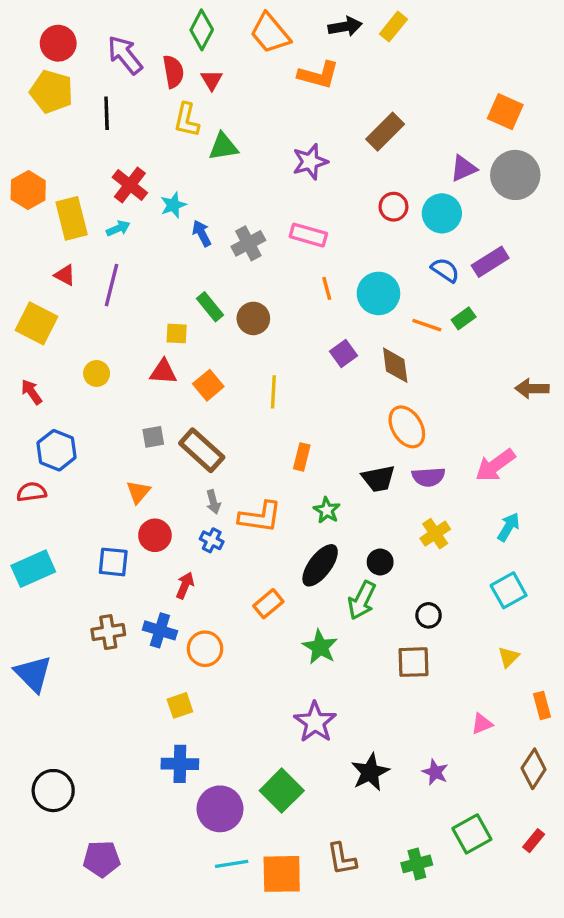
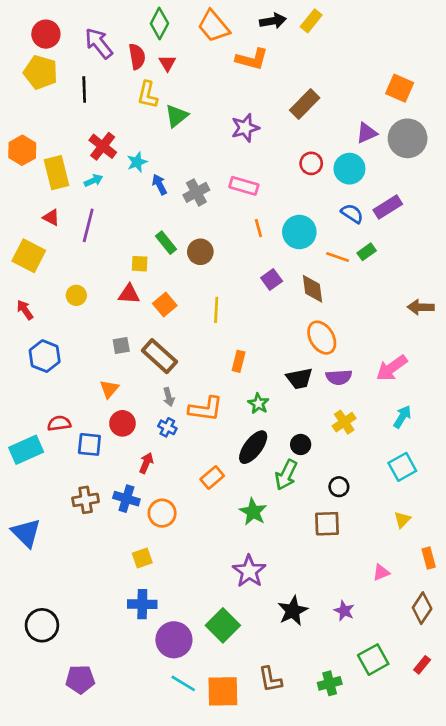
green triangle: (223, 147) -> (177, 116), turned -30
red semicircle: (32, 492) -> (59, 423), moved
cyan line: (232, 864) -> (183, 683), turned 40

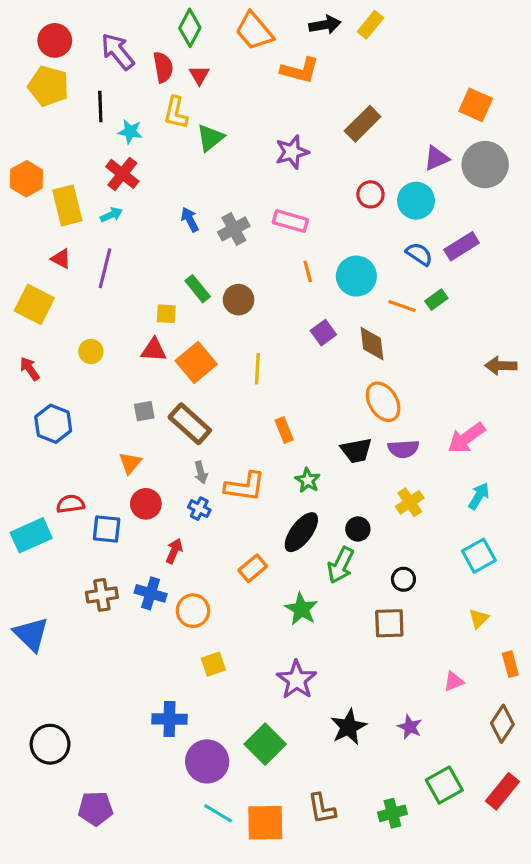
cyan star: (137, 162) -> (130, 132), moved, turned 30
orange square: (165, 305) -> (196, 362), size x1.4
orange rectangle: (239, 361) -> (284, 430), turned -36
yellow square: (142, 558) -> (213, 664), moved
red rectangle: (422, 665) -> (502, 791), size x1.6

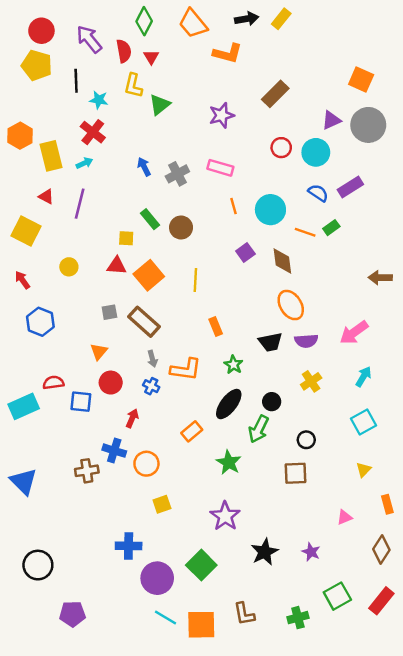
brown cross: (102, 595) -> (87, 471), moved

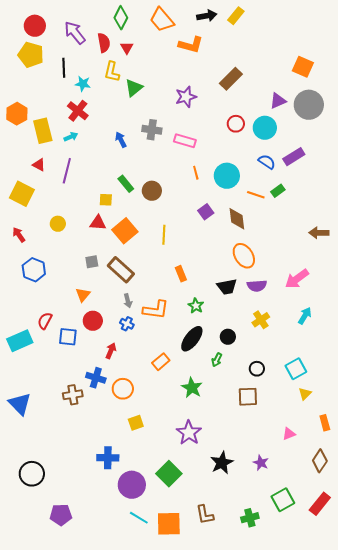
gray cross: (177, 174) -> (152, 130), moved, turned 36
red semicircle: (53, 383) -> (45, 321), turned -54
cyan square: (364, 422) -> (296, 369), moved
green arrow: (259, 429) -> (217, 360), size x0.6

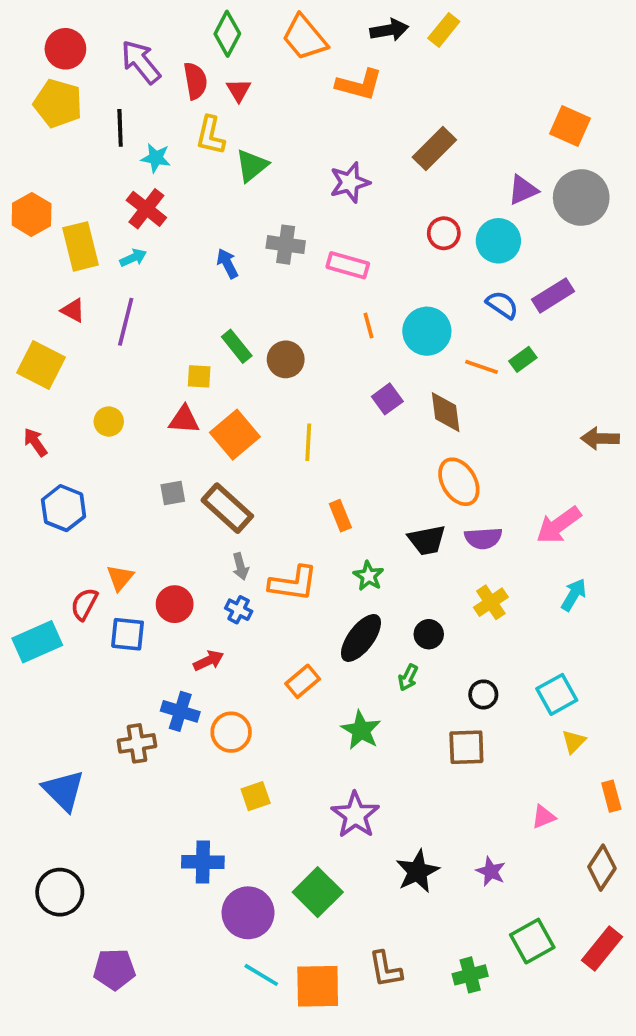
orange triangle: (83, 295) -> (120, 578), moved
red arrow: (111, 351) -> (209, 661), turned 42
blue triangle: (20, 404) -> (64, 790), moved

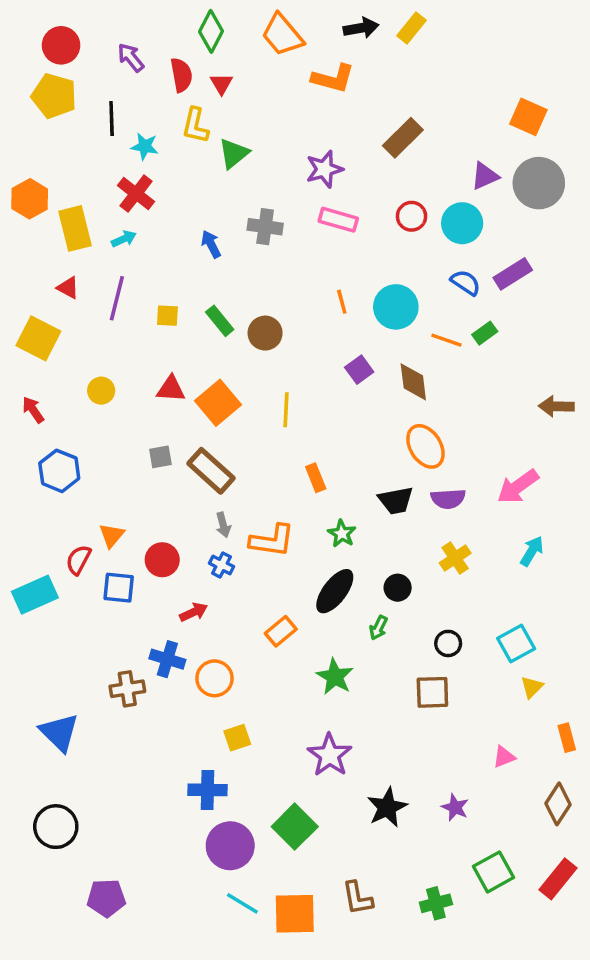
purple arrow: (141, 62) -> (131, 58), size x0.7
pink rectangle: (348, 265) -> (338, 220), moved
yellow square: (199, 376) -> (167, 316), moved
blue cross: (203, 862) -> (208, 790), moved

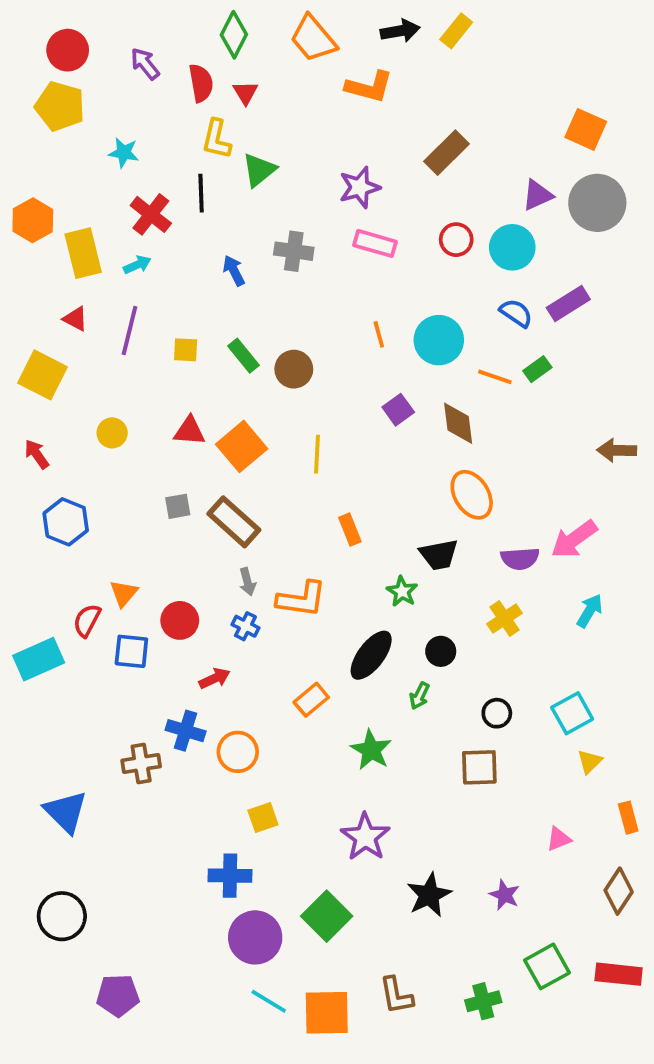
black line: (112, 119) -> (201, 193), moved
cyan star: (145, 146) -> (124, 153), moved
purple semicircle: (448, 499) -> (520, 559), moved
green star: (342, 534) -> (402, 591), moved
red rectangle: (558, 879) -> (619, 974), turned 57

